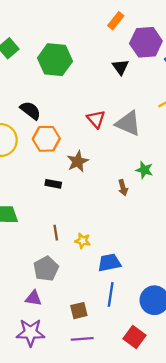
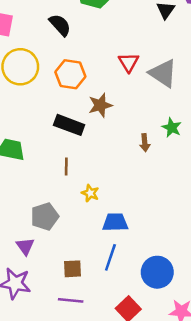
black semicircle: (30, 110) -> (60, 25), moved
black rectangle: (53, 184) -> (69, 125), size x1.6
brown line: (56, 233) -> (66, 167), moved
purple triangle: (33, 298) -> (25, 246), turned 36

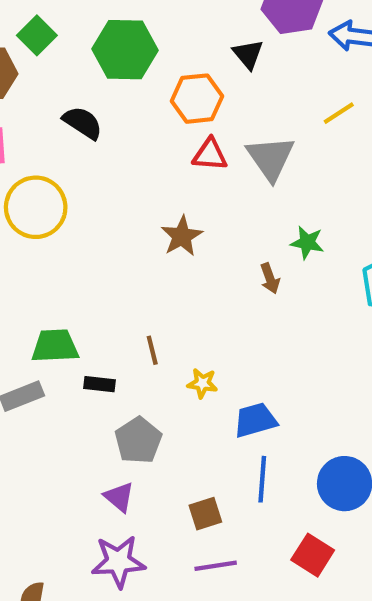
red triangle: (129, 62) -> (210, 155), turned -40
gray triangle: (163, 73) -> (271, 158), turned 36
orange hexagon: (70, 74) -> (197, 99), moved
black rectangle: (69, 125) -> (100, 384), moved, size x0.6

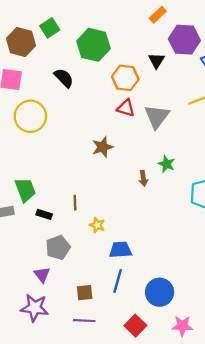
green trapezoid: (55, 346) -> (25, 190), turned 60

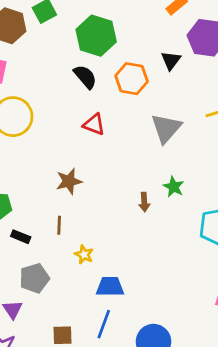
black semicircle: (64, 78) -> (85, 77), moved
red triangle: (126, 108) -> (94, 124), moved
brown star: (103, 147) -> (69, 181), moved

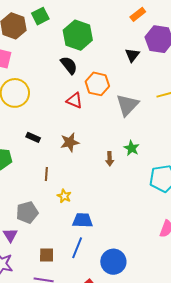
orange hexagon: (132, 79) -> (97, 84), moved
brown star: (69, 181) -> (70, 142), moved
black rectangle: (21, 237) -> (33, 137), moved

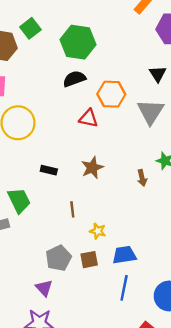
black triangle: (132, 55) -> (158, 74), moved
black semicircle: (69, 65) -> (74, 79), turned -60
brown square: (47, 255) -> (89, 260), moved

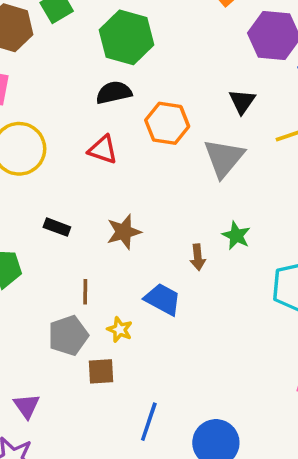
red triangle: (88, 118) -> (103, 150), moved
blue trapezoid: (124, 255) -> (163, 299), moved, turned 30
gray pentagon: (58, 258) -> (68, 335), moved

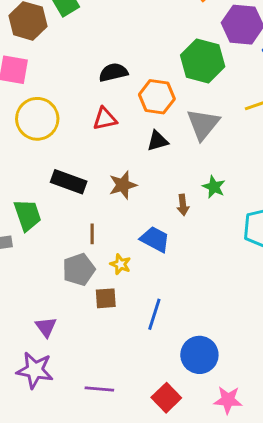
green hexagon: (126, 37) -> (203, 61), moved
black triangle: (242, 102) -> (157, 141), moved, turned 40
red triangle: (103, 150) -> (105, 119), turned -30
black rectangle: (57, 227) -> (69, 182), size x1.6
blue line: (149, 422) -> (154, 314), moved

